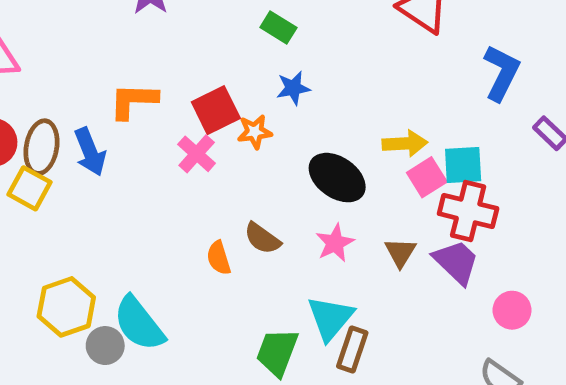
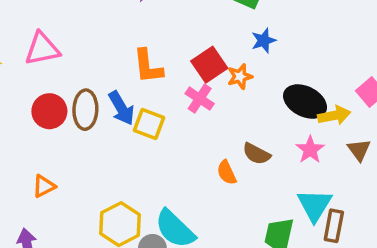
orange L-shape: (133, 101) -> (148, 66), turned -90
yellow arrow: (405, 143) -> (334, 115), moved
yellow square: (30, 188) -> (149, 124), moved

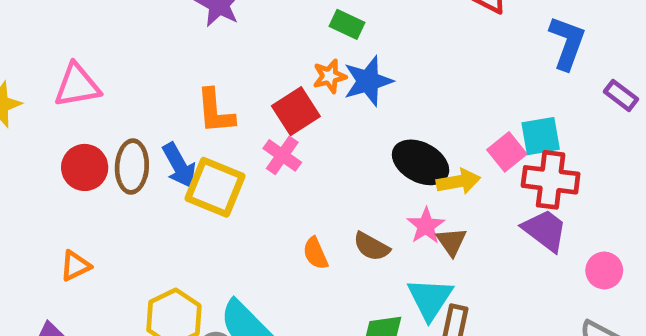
blue star: (264, 41) -> (368, 81), size x1.5
orange star: (240, 77) -> (330, 76), moved
yellow square: (149, 124) -> (215, 187), size x1.4
brown triangle: (359, 150) -> (451, 242), moved
brown semicircle: (256, 154) -> (371, 247), moved

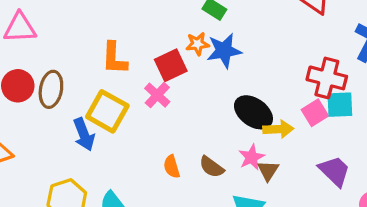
blue arrow: (179, 166) -> (84, 134), moved
red cross: (551, 180) -> (327, 78), moved

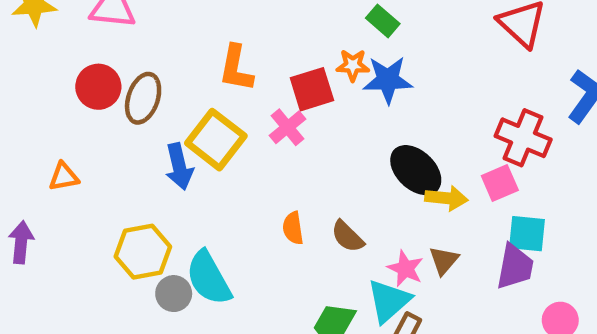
cyan square: (340, 105) -> (527, 234), moved
pink star: (251, 157) -> (405, 269), moved, turned -30
brown triangle: (268, 171) -> (444, 260), moved
purple trapezoid: (334, 171) -> (515, 267), turned 48

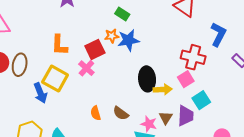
black ellipse: (416, 170) -> (147, 79), turned 50
cyan square: (527, 234) -> (201, 100), turned -30
purple trapezoid: (515, 267) -> (186, 116), moved

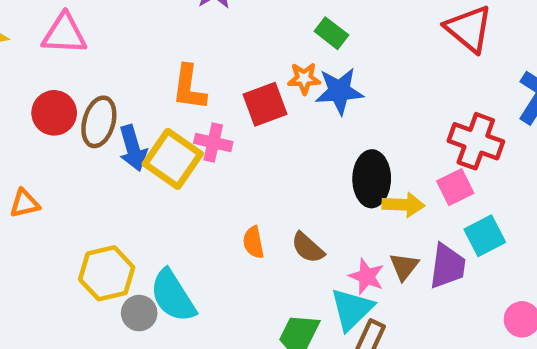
pink cross: (86, 68) -> (213, 142), moved, turned -35
blue arrow: (40, 93) -> (133, 148), moved

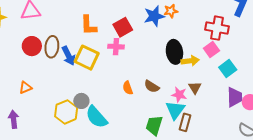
orange star: (304, 78) -> (171, 11), moved
pink cross: (213, 142) -> (116, 47), moved
purple trapezoid: (447, 266) -> (235, 97), moved
gray circle: (139, 313) -> (81, 101), moved

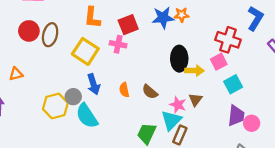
blue arrow: (68, 56) -> (94, 84), moved

